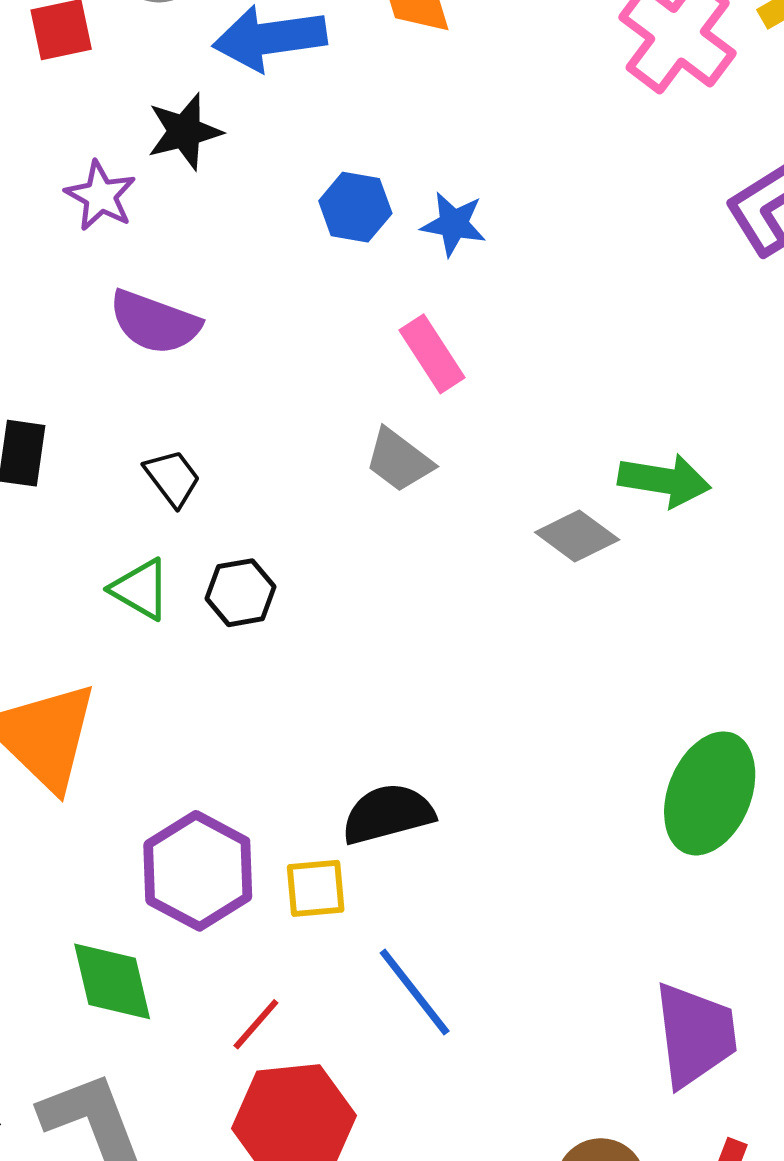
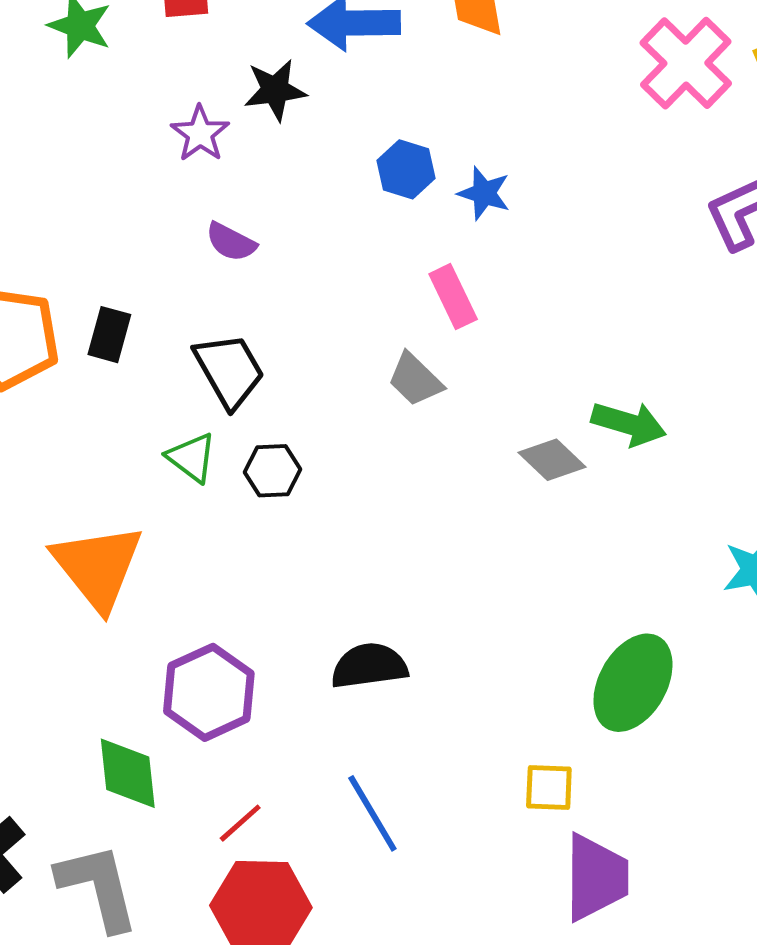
purple semicircle: (155, 322) -> (231, 242), size x0.7
black trapezoid: (172, 478) -> (229, 370), size x1.6
yellow square: (316, 888) -> (549, 788), moved

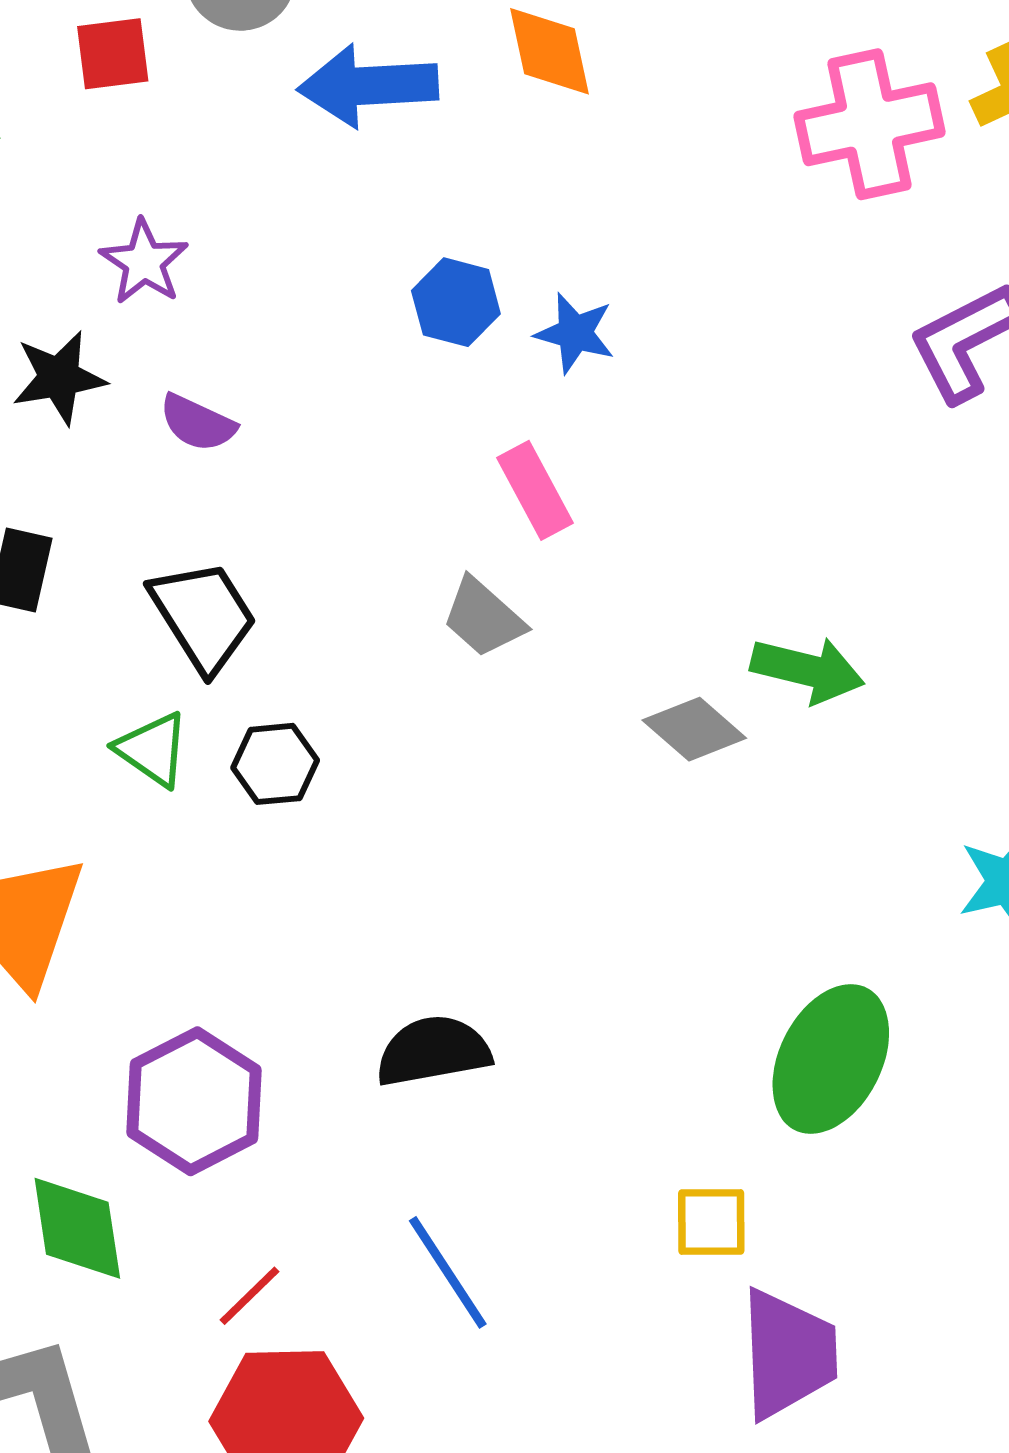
pink cross: (686, 63) -> (870, 124), turned 36
black star: (275, 90) -> (59, 378), moved

